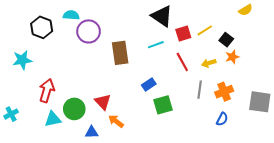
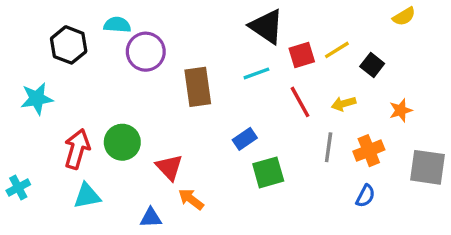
orange star: (232, 57) -> (401, 110), moved
green circle: (74, 109) -> (122, 142), moved

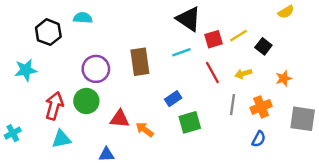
purple circle: (146, 52) -> (96, 69), moved
red triangle: (169, 167) -> (120, 119), turned -42
orange arrow: (191, 199) -> (145, 130), moved

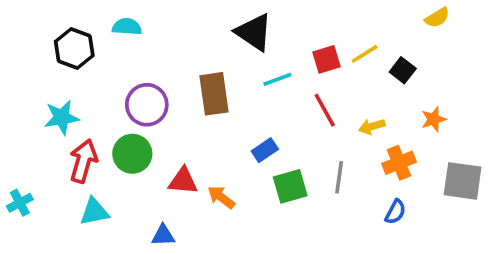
black triangle: (189, 19) -> (254, 32), moved
cyan star: (26, 70) -> (62, 117), moved
yellow arrow: (243, 74) -> (372, 127), moved
gray line: (233, 105) -> (339, 177), moved

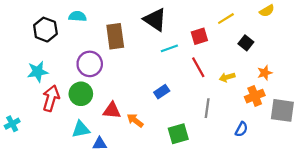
yellow line: (365, 54) -> (226, 19), moved
brown rectangle: (214, 94) -> (115, 36), moved
orange cross: (399, 163) -> (255, 96), moved
green square: (290, 186) -> (178, 134), moved
cyan triangle: (94, 212) -> (81, 129), moved

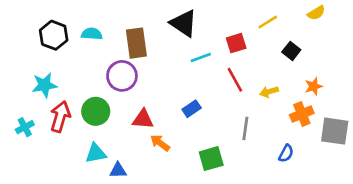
cyan semicircle: (78, 16) -> (92, 34), moved
purple circle: (90, 64) -> (122, 76), moved
red triangle: (112, 110) -> (143, 119), moved
cyan cross: (12, 124) -> (25, 127), moved

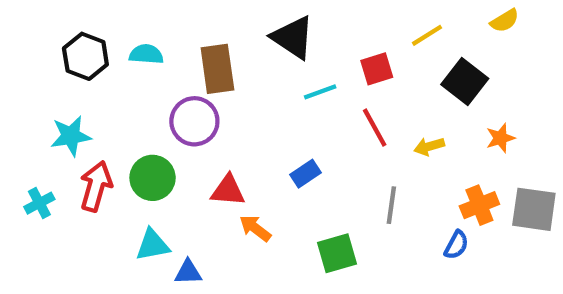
black square: (291, 51) -> (465, 81), size x1.5
orange cross: (302, 114) -> (479, 205), moved

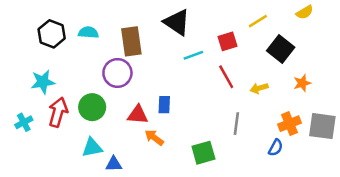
blue rectangle: (305, 174) -> (164, 105), moved, turned -54

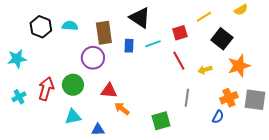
cyan star: (43, 82) -> (17, 59), moved
orange star: (302, 83) -> (239, 66), size x1.6
blue rectangle: (164, 105) -> (129, 46), moved
blue triangle: (114, 164) -> (98, 130), moved

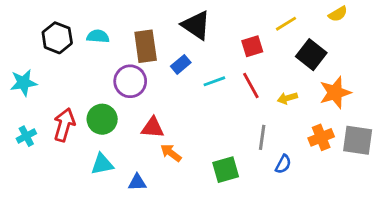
cyan line: (153, 44) -> (214, 81), moved
blue rectangle: (129, 46) -> (181, 64), turned 48
blue semicircle: (218, 117) -> (283, 164), moved

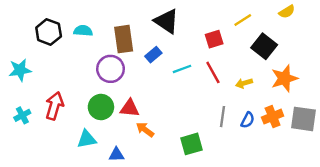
green circle: (102, 119) -> (101, 107), moved
blue semicircle: (283, 164) -> (248, 120), moved

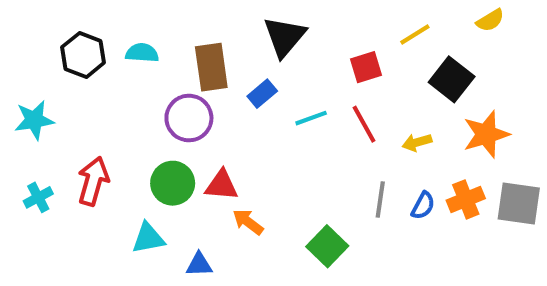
black triangle: (166, 21) -> (285, 37), turned 36
green square: (192, 144) -> (327, 246), turned -30

